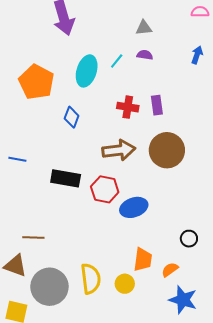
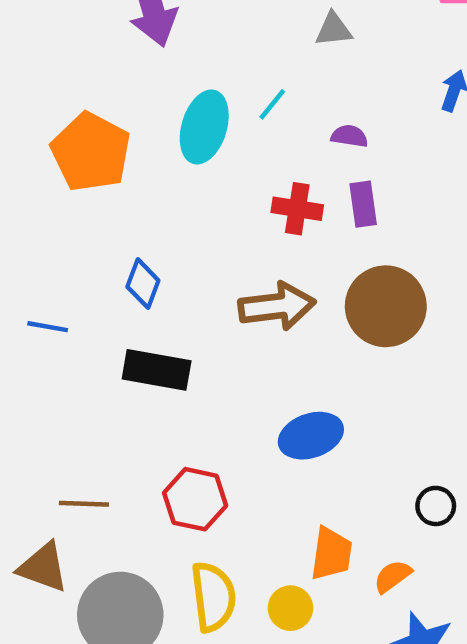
purple semicircle: (145, 55) -> (349, 136), moved
blue diamond: (72, 117) -> (143, 284), moved
red hexagon: (105, 189) -> (195, 499), moved

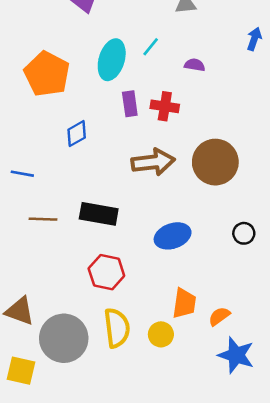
purple rectangle: (363, 204) -> (130, 104), moved
blue diamond: (143, 284) -> (77, 134), moved, turned 40
black rectangle: (157, 370) -> (99, 214), moved
brown line: (84, 504) -> (43, 219), moved
black circle: (436, 506) -> (244, 233), moved

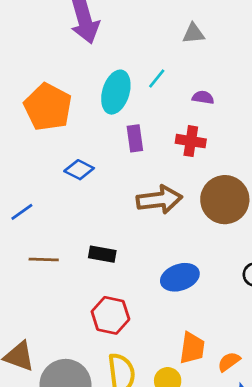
red cross: (165, 106) -> (191, 141), moved
blue diamond: (77, 134) -> (79, 170), turned 56
blue line: (22, 174) -> (22, 212), turned -45
black rectangle: (99, 214) -> (102, 254), size x0.7

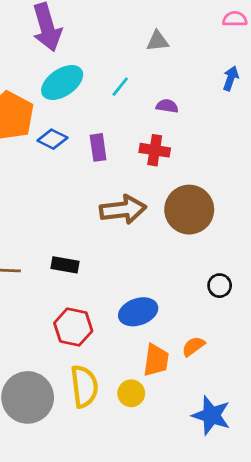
cyan ellipse: (116, 92) -> (62, 83), moved, turned 39
blue diamond: (79, 170) -> (52, 139), moved
blue ellipse: (180, 277) -> (138, 312), moved
orange semicircle: (229, 362) -> (193, 346), moved

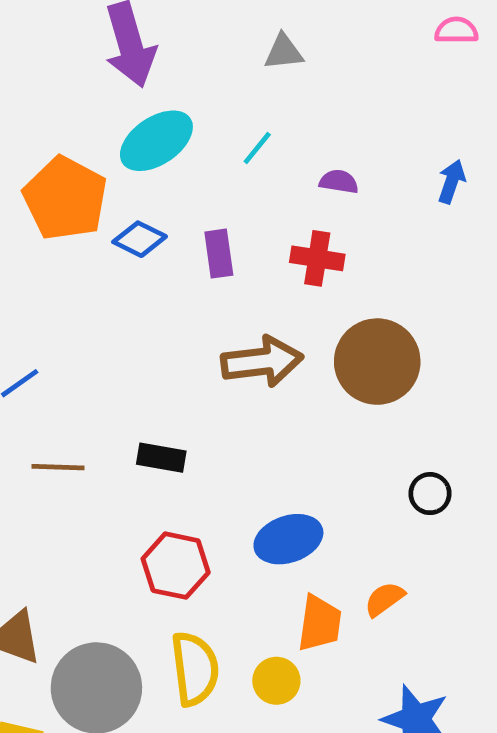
gray triangle: (157, 41) -> (284, 52), moved
blue arrow: (231, 78) -> (452, 182), moved

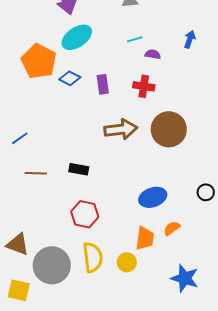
cyan line: (257, 148) -> (135, 39), moved, turned 35
blue arrow: (452, 182) -> (190, 39), moved
black circle: (430, 494) -> (206, 192), moved
blue ellipse: (288, 539) -> (153, 197), moved

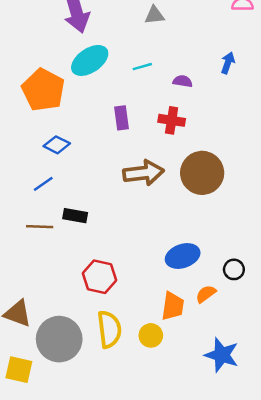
cyan line: (135, 39) -> (142, 67), moved
blue diamond: (70, 78) -> (57, 145), moved
blue line: (20, 138) -> (43, 184), moved
black rectangle: (79, 169) -> (75, 216), moved
black circle: (206, 192) -> (234, 269), moved

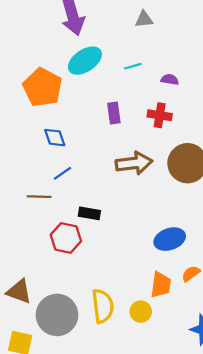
blue diamond: (57, 145) -> (55, 138), turned 45
blue line: (43, 184) -> (63, 173), moved
black rectangle: (75, 216) -> (89, 213), moved
brown line: (40, 227) -> (39, 197), moved
red hexagon: (99, 277) -> (66, 238), moved

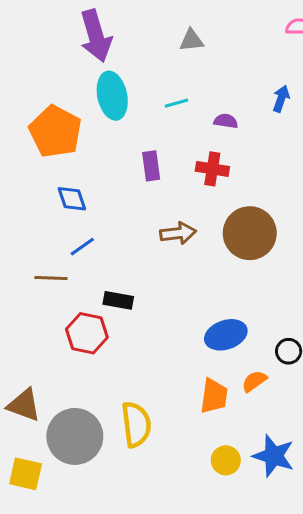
cyan ellipse: (85, 61) -> (112, 96), turned -68
brown arrow: (134, 163) -> (178, 233), size x0.7
yellow circle: (141, 312) -> (226, 460), moved

